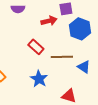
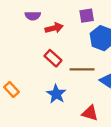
red arrow: (49, 21) -> (54, 28), moved

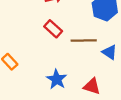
blue star: (56, 94) -> (57, 79), moved

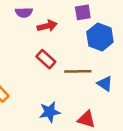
blue star: (57, 79) -> (50, 112), turned 30

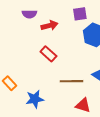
brown line: (78, 71) -> (71, 81), moved
blue star: (50, 112) -> (35, 99), moved

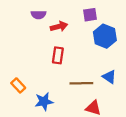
red rectangle: (48, 54) -> (58, 55), turned 56

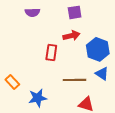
purple square: (90, 15) -> (75, 12), moved
red arrow: (59, 26) -> (71, 36), moved
blue hexagon: (105, 36) -> (98, 49), moved

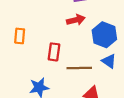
red rectangle: (51, 53) -> (54, 52), moved
orange rectangle: (12, 82) -> (20, 36), moved, turned 48

